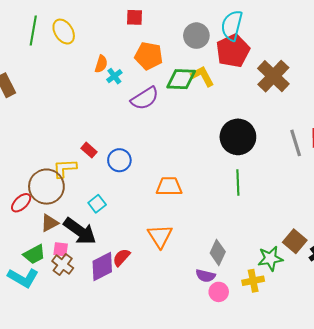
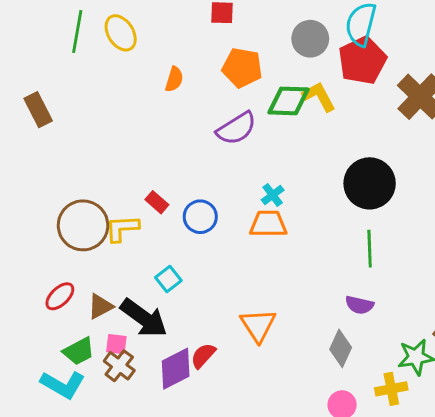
cyan cross: (114, 76) -> (273, 195), moved
brown circle: (46, 187) -> (83, 225), moved
orange trapezoid: (169, 187) -> (268, 224), moved
red ellipse: (21, 203) -> (60, 296), moved
purple semicircle: (206, 276) -> (359, 305), moved

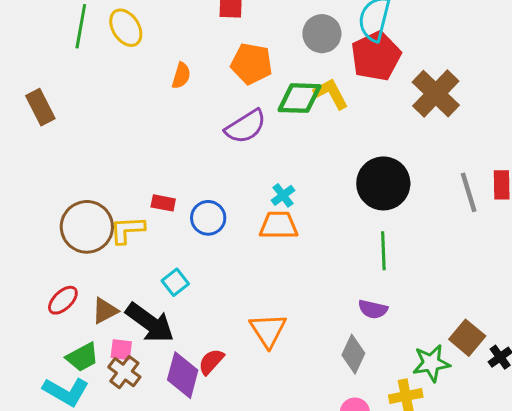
red rectangle: (157, 202) -> (163, 203), turned -30
purple diamond: (176, 369) -> (183, 375), turned -48

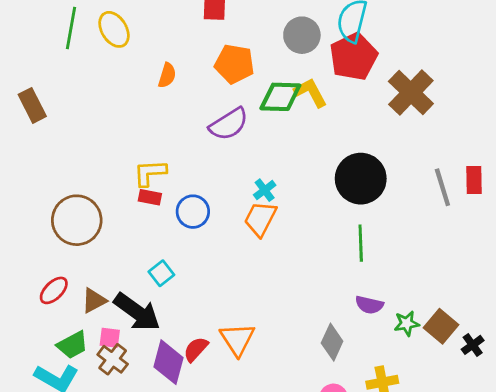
orange trapezoid: (279, 225) -> (260, 219), turned -63
yellow L-shape: (127, 230) -> (150, 173), moved
purple semicircle: (373, 309) -> (369, 305), moved
orange triangle: (268, 330) -> (237, 339), moved
green star: (431, 363) -> (407, 323), moved, size x0.7

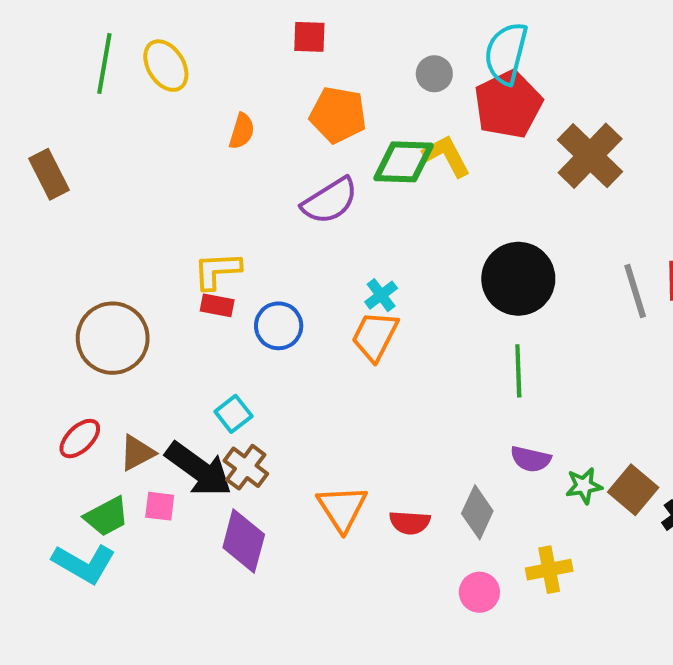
gray circle: (302, 35) -> (434, 74), size x0.7
red semicircle: (196, 349) -> (410, 523), moved, turned -128
brown cross: (113, 359) -> (246, 467), moved

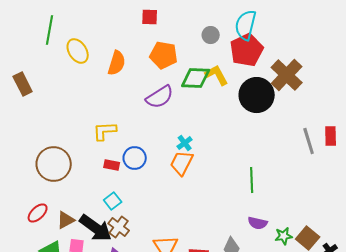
yellow ellipse: (166, 66) -> (78, 51), moved
orange semicircle: (242, 131) -> (117, 63), size x1.4
black circle: (518, 279) -> (257, 95), moved
red rectangle: (217, 305) -> (112, 165), moved

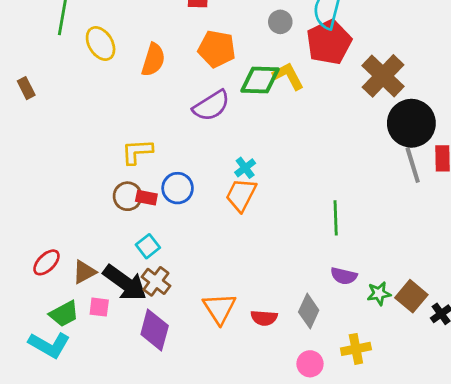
brown rectangle: (23, 84) -> (26, 88), size x0.7
black circle: (257, 95) -> (411, 123), moved
brown circle: (54, 164) -> (128, 196), moved, size x0.6

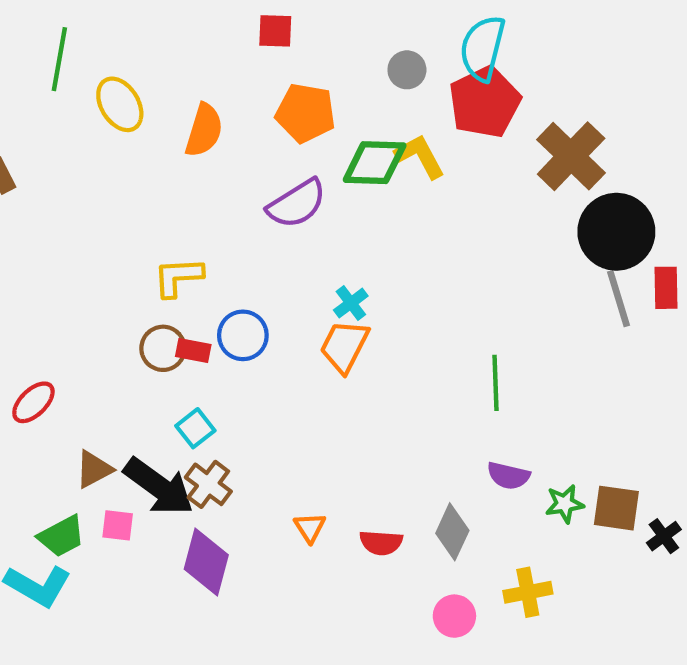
red ellipse: (46, 262) -> (33, 402), moved
brown square: (411, 296) -> (616, 508), turned -32
orange triangle: (219, 308) -> (310, 528), size x0.6

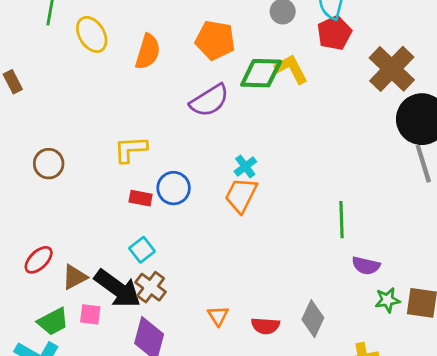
red pentagon: (485, 102) -> (334, 33), size x0.7
brown circle: (163, 348) -> (49, 164), moved
red ellipse: (33, 402) -> (39, 260), moved
purple semicircle: (508, 476) -> (366, 266), moved

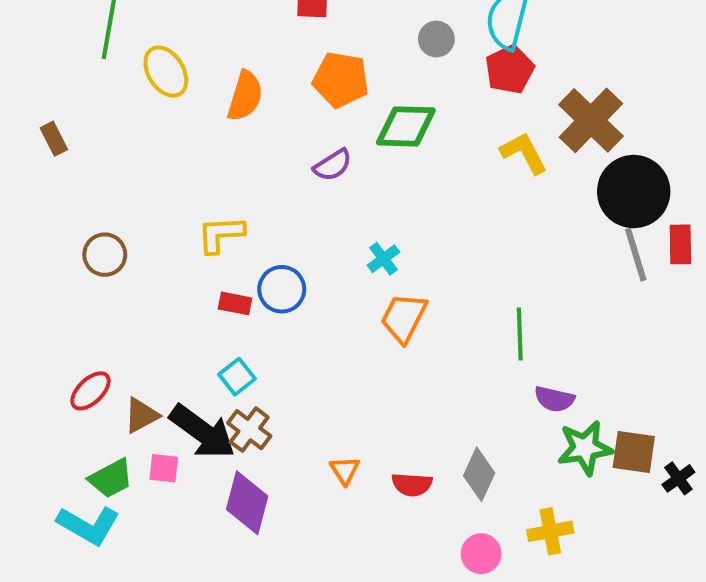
yellow L-shape: (291, 69) -> (524, 153), moved
purple semicircle: (209, 100) -> (333, 165), size x0.7
orange trapezoid: (241, 195) -> (404, 318), moved
green star: (387, 300) -> (585, 448), size x1.5

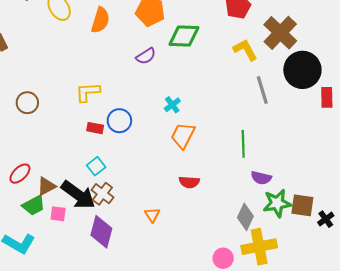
gray line: (636, 255) -> (262, 90), moved
gray diamond: (479, 474) -> (245, 217), moved
green trapezoid: (111, 478) -> (34, 205), moved
red semicircle: (412, 485) -> (189, 182), moved
yellow cross: (550, 531) -> (259, 247), size x1.5

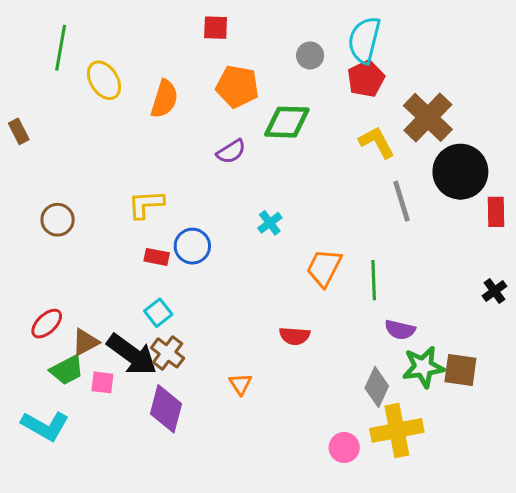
orange trapezoid: (183, 135) -> (324, 268), moved
black cross: (326, 219) -> (494, 291), moved

